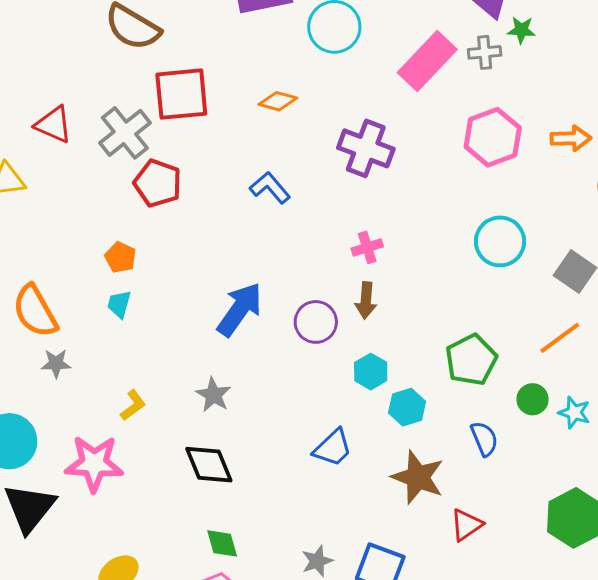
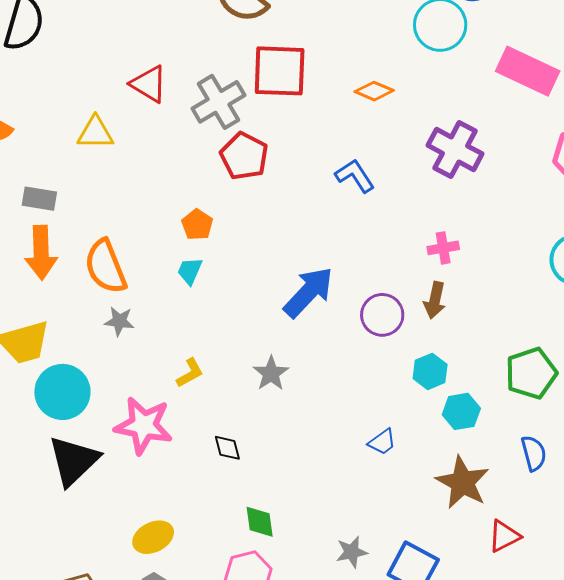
pink rectangle: (427, 61) -> (528, 71), turned 64
blue trapezoid: (333, 448) -> (382, 442), size x0.7
black diamond: (209, 465) -> (227, 448), moved, size x0.6

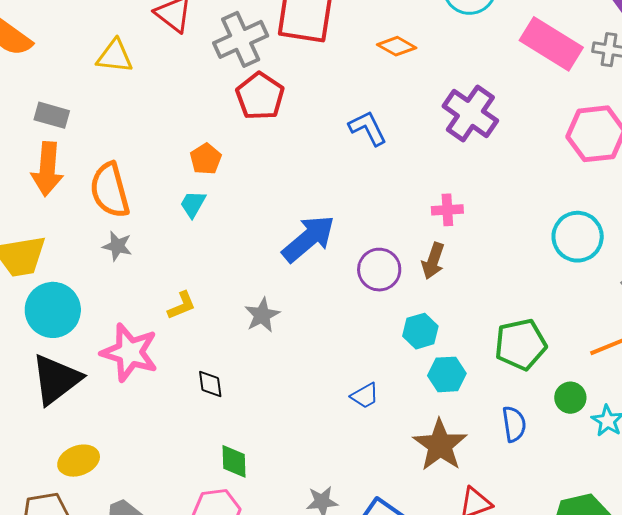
yellow ellipse: (153, 537) -> (79, 461), moved

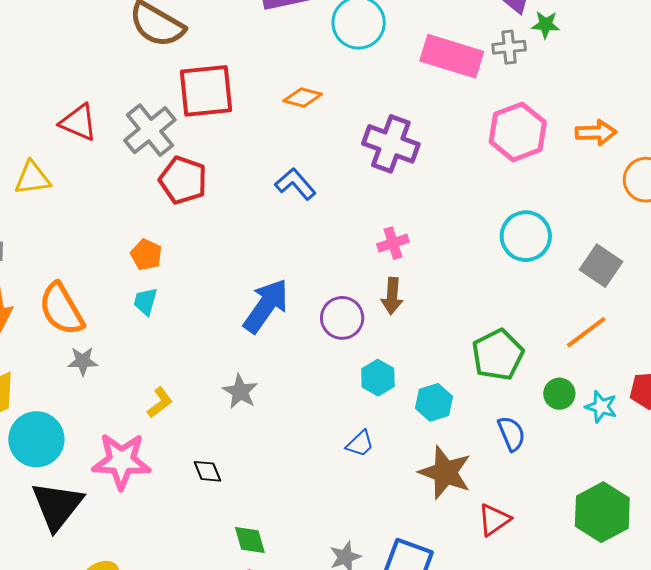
cyan hexagon: (420, 331) -> (378, 378), moved

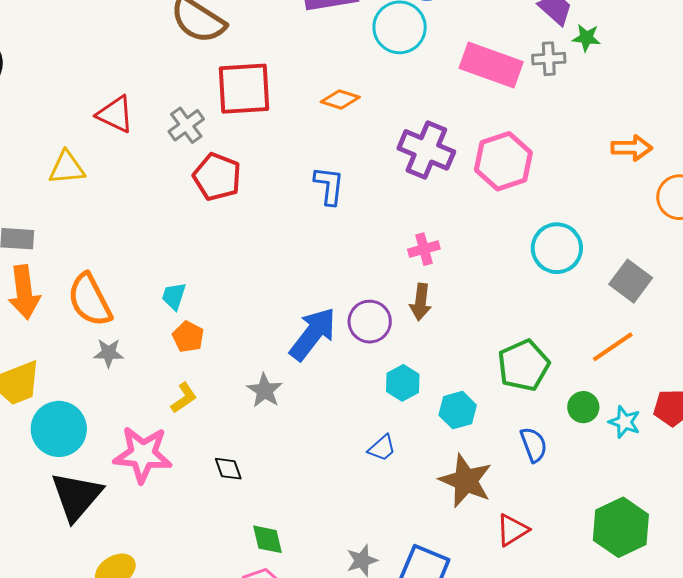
gray cross: (150, 130) -> (186, 125), size x0.7
pink hexagon: (518, 132) -> (503, 161), moved
blue L-shape: (295, 184) -> (329, 186), turned 45
orange pentagon: (146, 255) -> (188, 337), moved
blue arrow: (266, 306) -> (313, 334), moved

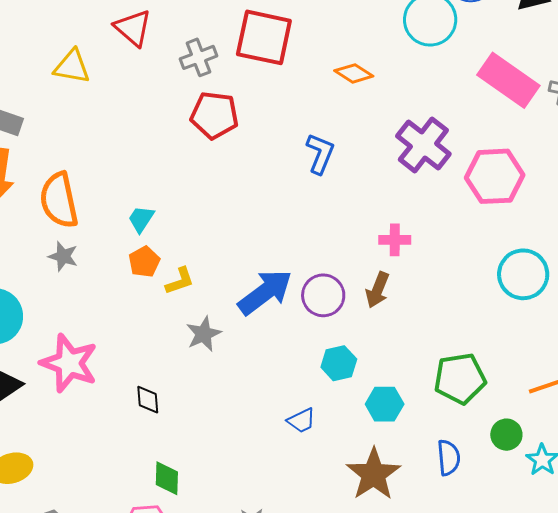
red pentagon: (217, 177) -> (215, 115), turned -30
yellow L-shape: (184, 398) -> (180, 281), moved

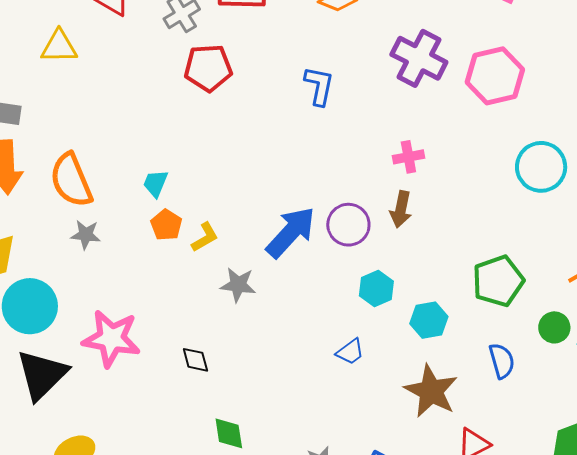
gray star: (204, 334) -> (238, 285), turned -30

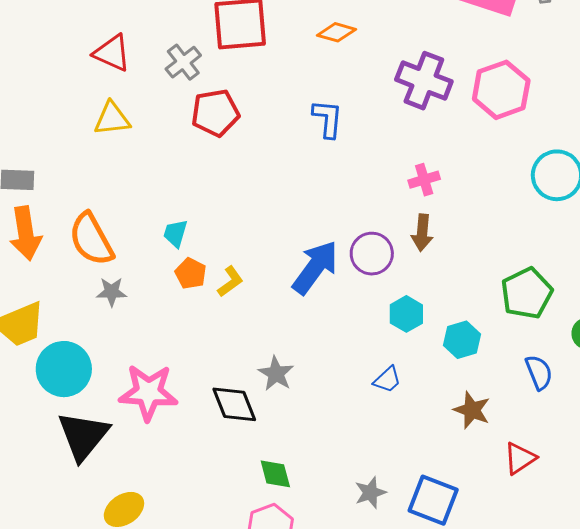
yellow triangle: (59, 47) -> (112, 119), moved
gray star: (238, 285) -> (276, 374), moved, turned 30
black diamond: (195, 360) -> (234, 404), size x1.6
brown star: (431, 391) -> (472, 410), size x0.7

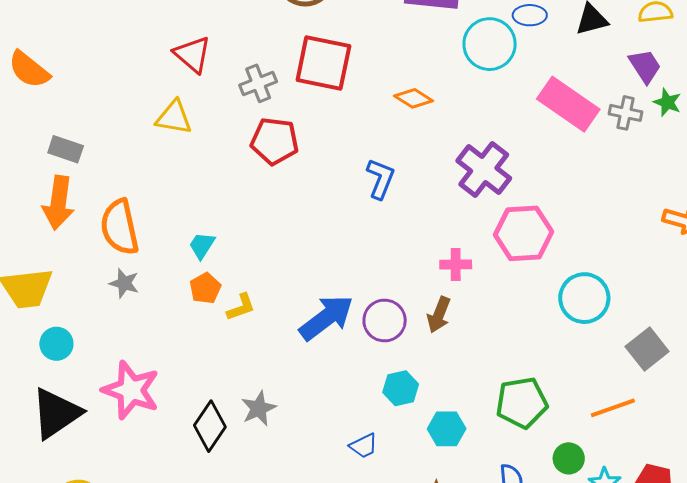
pink hexagon: (501, 90) -> (523, 233), moved
cyan circle: (64, 369) -> (56, 344), size x0.6
black diamond: (234, 404) -> (210, 426), turned 39

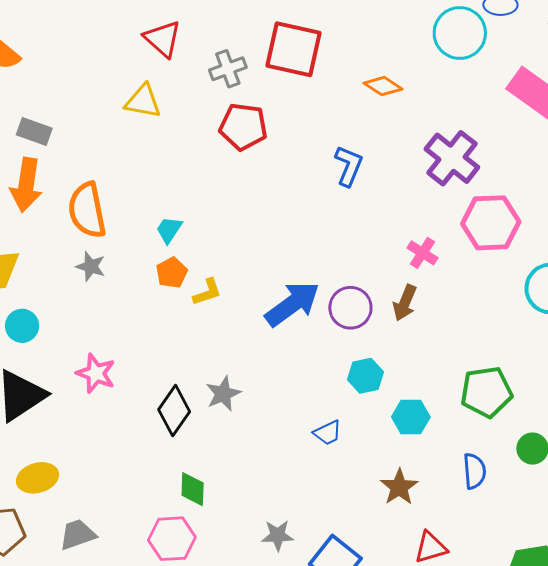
pink cross: (456, 265) -> (422, 253), turned 32
pink star: (131, 390) -> (96, 373), size x0.7

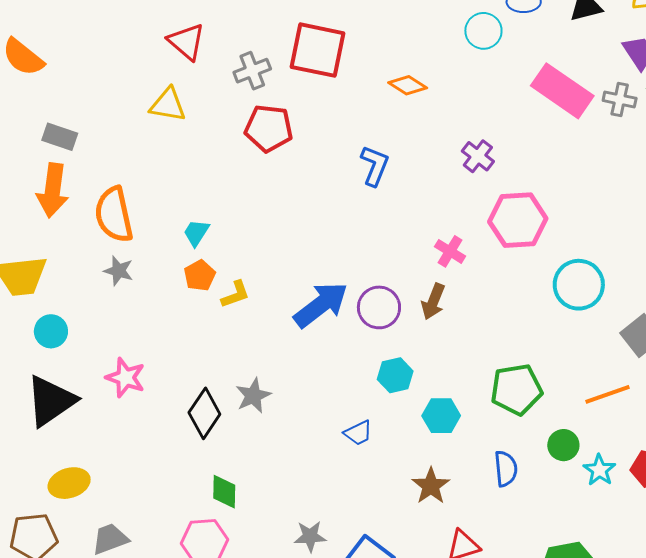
cyan circle: (460, 33) -> (483, 31), size x0.7
purple cross: (452, 158) -> (478, 156), size x0.6

